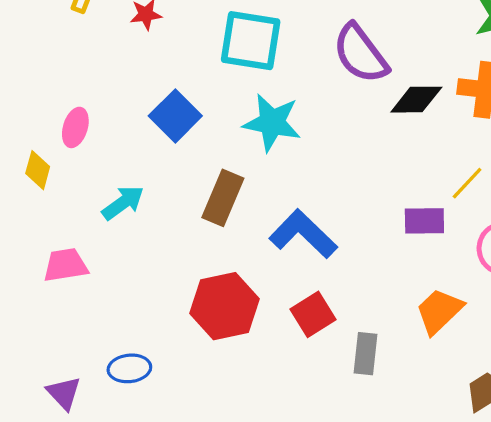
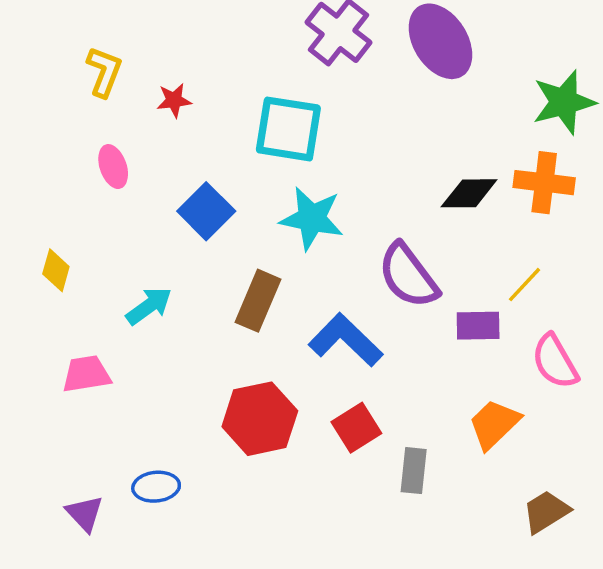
purple semicircle: (361, 54) -> (408, 276), moved
pink ellipse: (75, 127) -> (113, 167), moved, turned -36

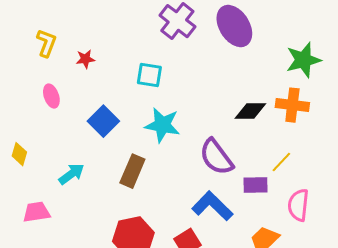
cyan square: (288, 129) -> (149, 75), size x0.7
blue L-shape: (346, 340) -> (212, 206), moved
pink semicircle: (555, 361) -> (298, 205), turned 36

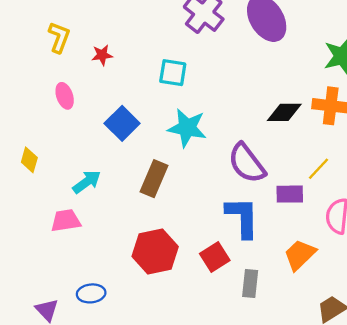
blue L-shape: (212, 206) -> (242, 217), turned 45
pink trapezoid: (36, 212) -> (66, 221), moved

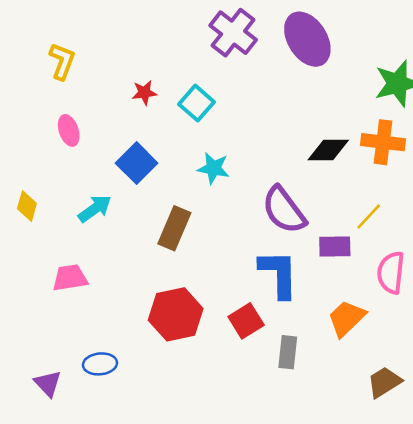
red star: (102, 55) -> (144, 93), moved
cyan square: (173, 73) -> (197, 103), turned 32
cyan star: (187, 128) -> (213, 168), size x0.7
cyan arrow: (87, 182) -> (95, 209), moved

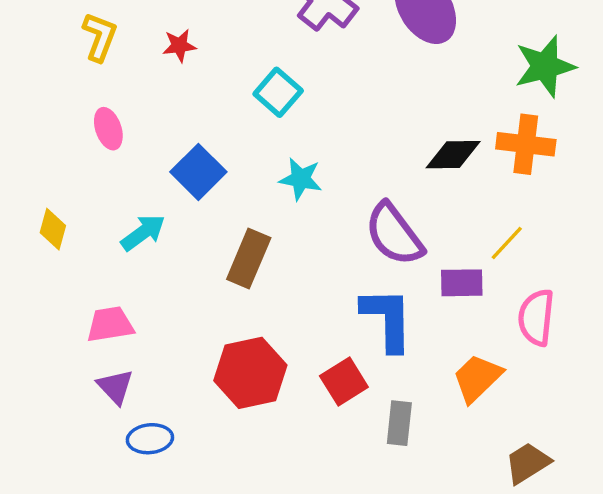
red star: (144, 93) -> (179, 46), moved
purple triangle: (48, 383) -> (115, 387), moved

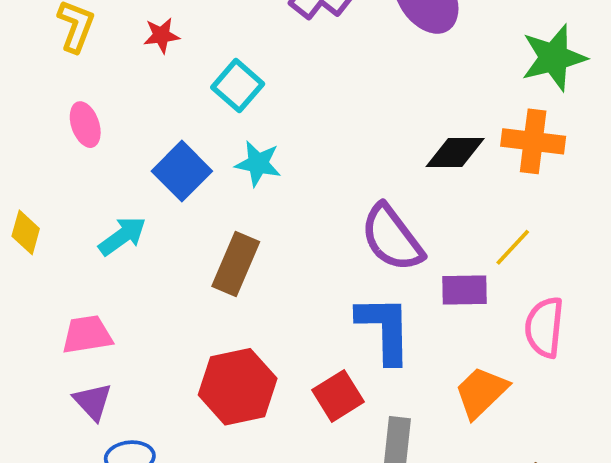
cyan square: (278, 92) -> (238, 86), moved
cyan star: (301, 179) -> (258, 164), moved

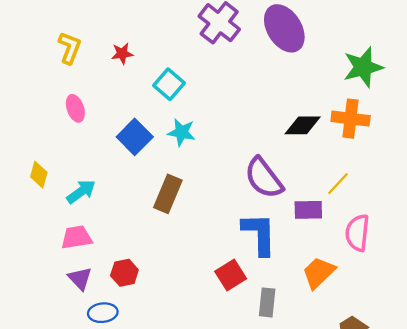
cyan arrow: (122, 236) -> (81, 192), moved
red hexagon: (238, 387) -> (124, 273), moved, size x0.6

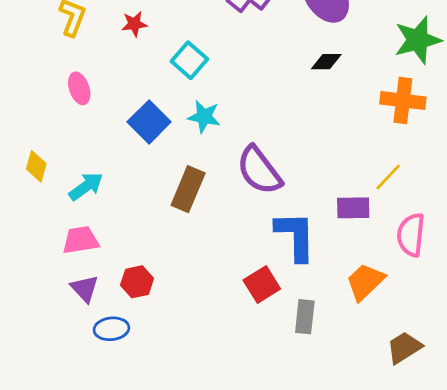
black diamond: (303, 125) -> (326, 62), moved, size x0.7
purple semicircle: (264, 178) -> (259, 170), moved

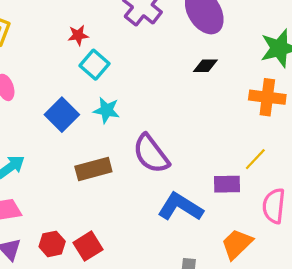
red star: (134, 24) -> (78, 35), moved
brown rectangle: (188, 189) -> (93, 169), turned 52
blue L-shape: (295, 236) -> (180, 207), turned -57
red square: (262, 284) -> (88, 246), moved

